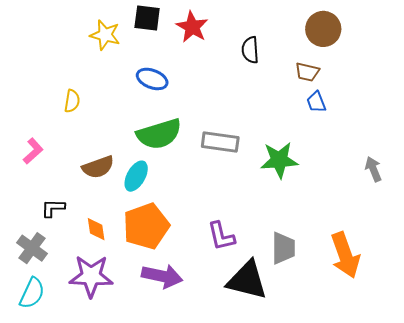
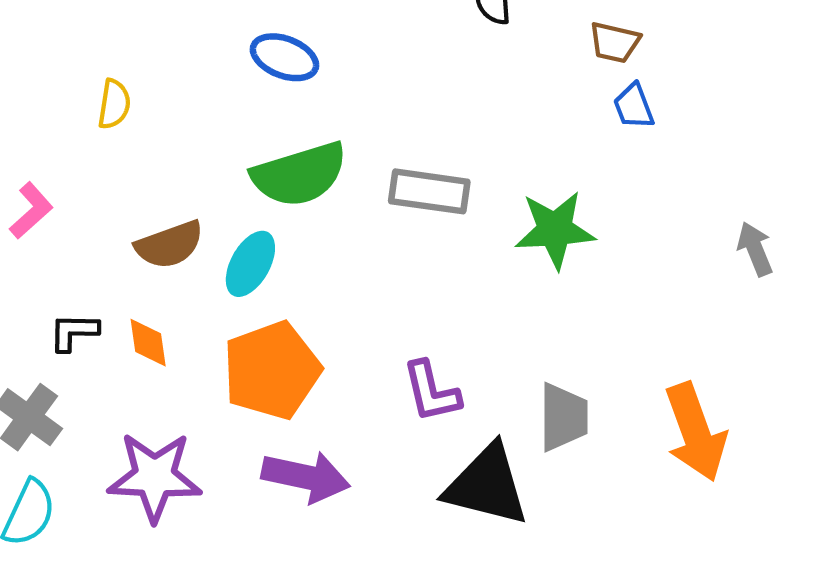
orange diamond: (96, 229) -> (148, 343), moved

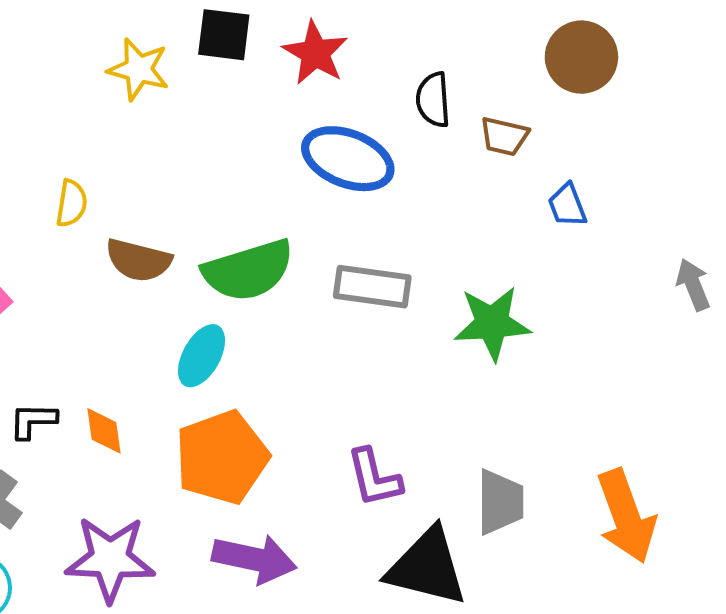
brown trapezoid: (615, 42) -> (504, 136), moved
blue ellipse: (284, 57) -> (348, 159), moved, size x1.4
brown semicircle: (169, 245) -> (139, 260), moved, turned 34
gray arrow: (755, 249) -> (693, 285), moved

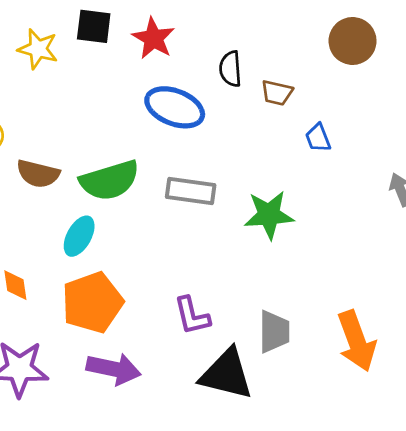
brown circle: (581, 57) -> (353, 41), moved

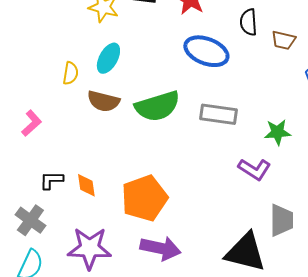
green star: (269, 215) -> (277, 132), size x0.7
cyan ellipse: (79, 236) -> (108, 58), moved
purple L-shape: (192, 316) -> (254, 169), moved, turned -44

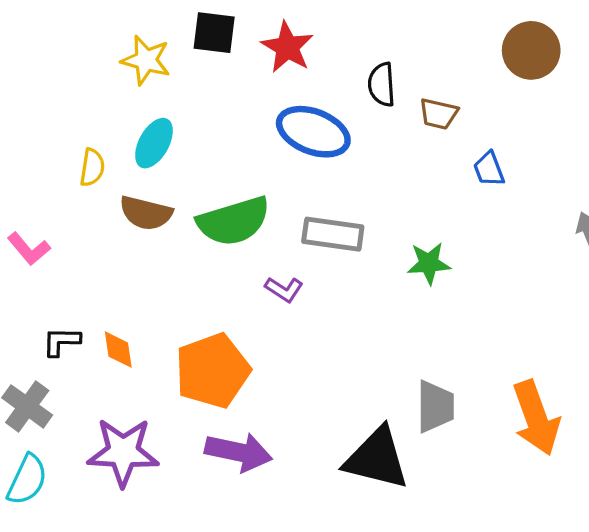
pink L-shape: (31, 123) -> (29, 249), turned 92
purple L-shape: (254, 169) -> (284, 289), moved, size x0.7

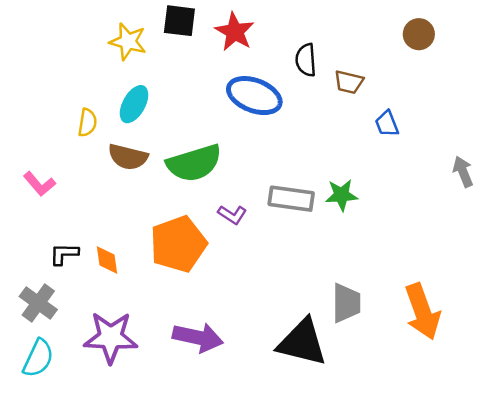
brown circle: (531, 50) -> (419, 34), size x0.7
gray rectangle: (333, 234) -> (291, 199), moved
orange pentagon: (213, 371) -> (178, 244), moved

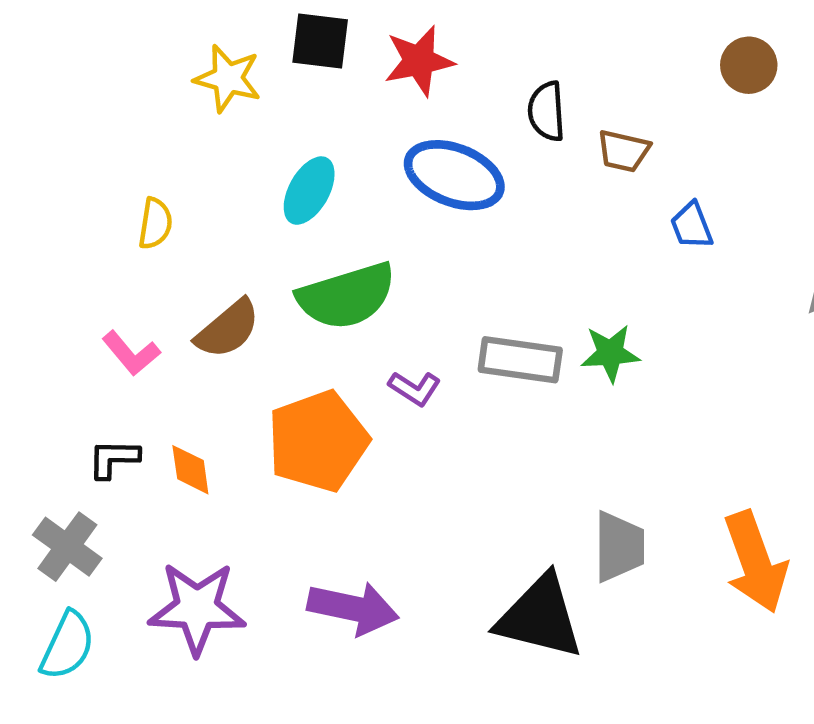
red star: (235, 32) -> (419, 61), turned 30
cyan ellipse: (134, 104) -> (309, 191), moved
brown semicircle: (128, 157) -> (228, 329), moved, turned -54
pink L-shape: (39, 184) -> (131, 353), moved

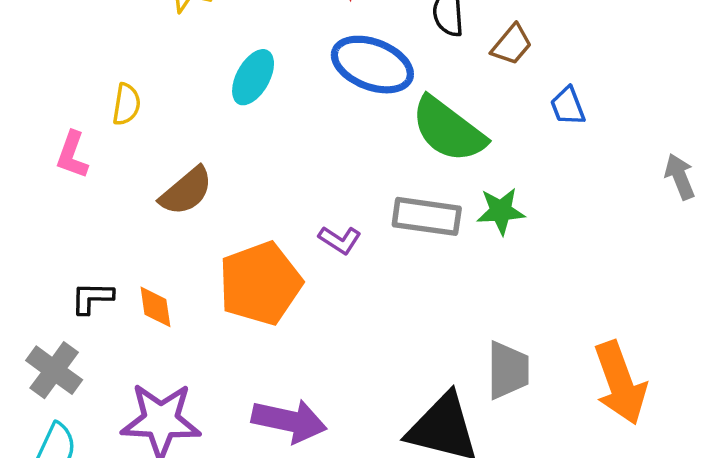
brown trapezoid: (623, 151) -> (512, 45), turned -63
green semicircle: (346, 296) -> (448, 130), moved, turned 54
pink L-shape: (131, 353) -> (72, 155), moved, turned 60

